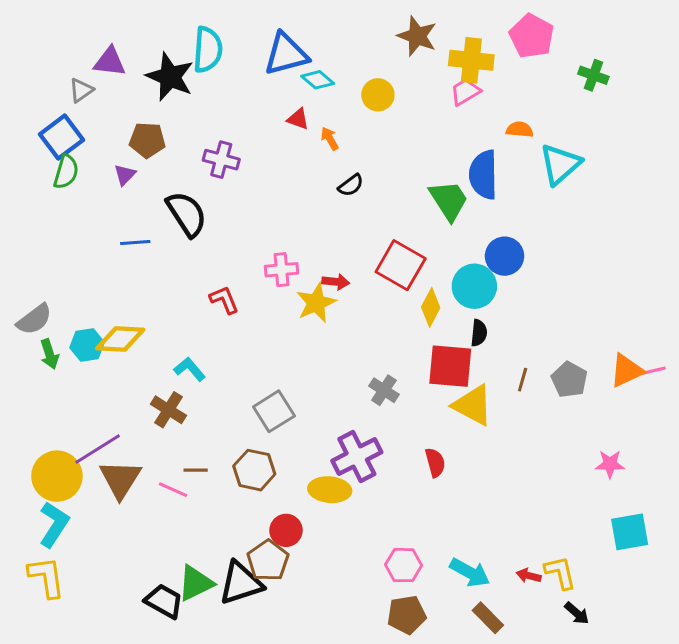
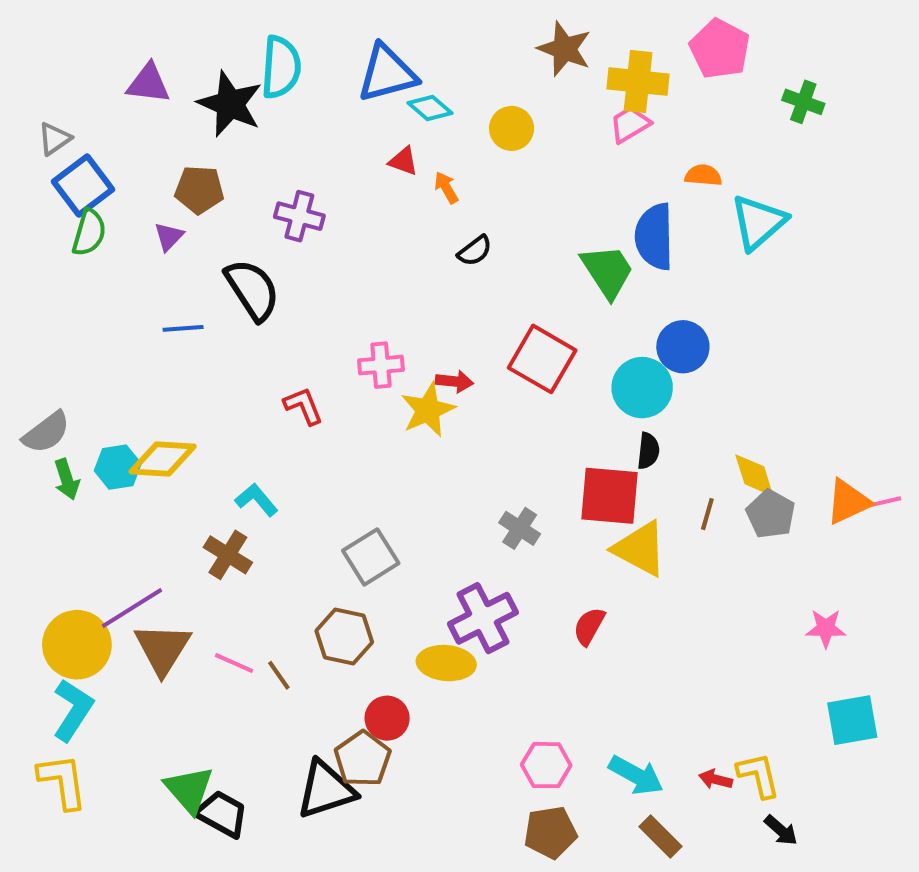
gray triangle: (81, 90) -> (54, 139), moved
yellow diamond: (431, 307) -> (754, 475), moved, turned -45
red semicircle: (435, 463) -> (589, 626), turned -136
brown line: (196, 470) -> (279, 675), moved, turned 55
green triangle: (196, 583) -> (189, 790), moved, turned -45

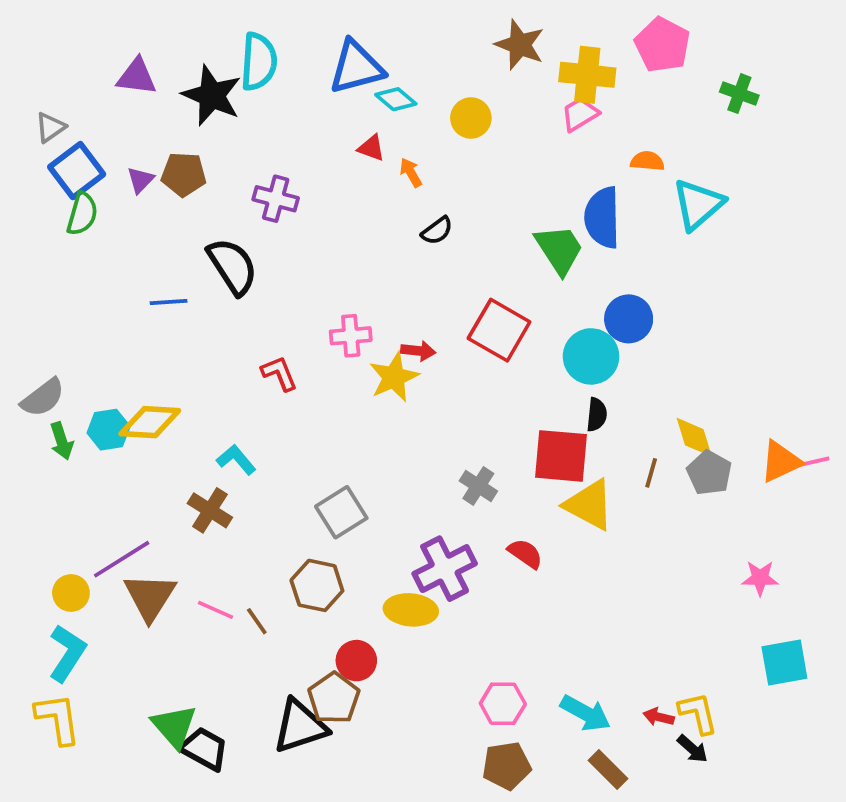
purple triangle: (169, 237) -> (140, 180), moved
red semicircle: (589, 626) -> (525, 554), moved, turned 96
yellow circle: (77, 645) -> (71, 593), size x0.6
black arrow: (781, 830) -> (692, 749), moved

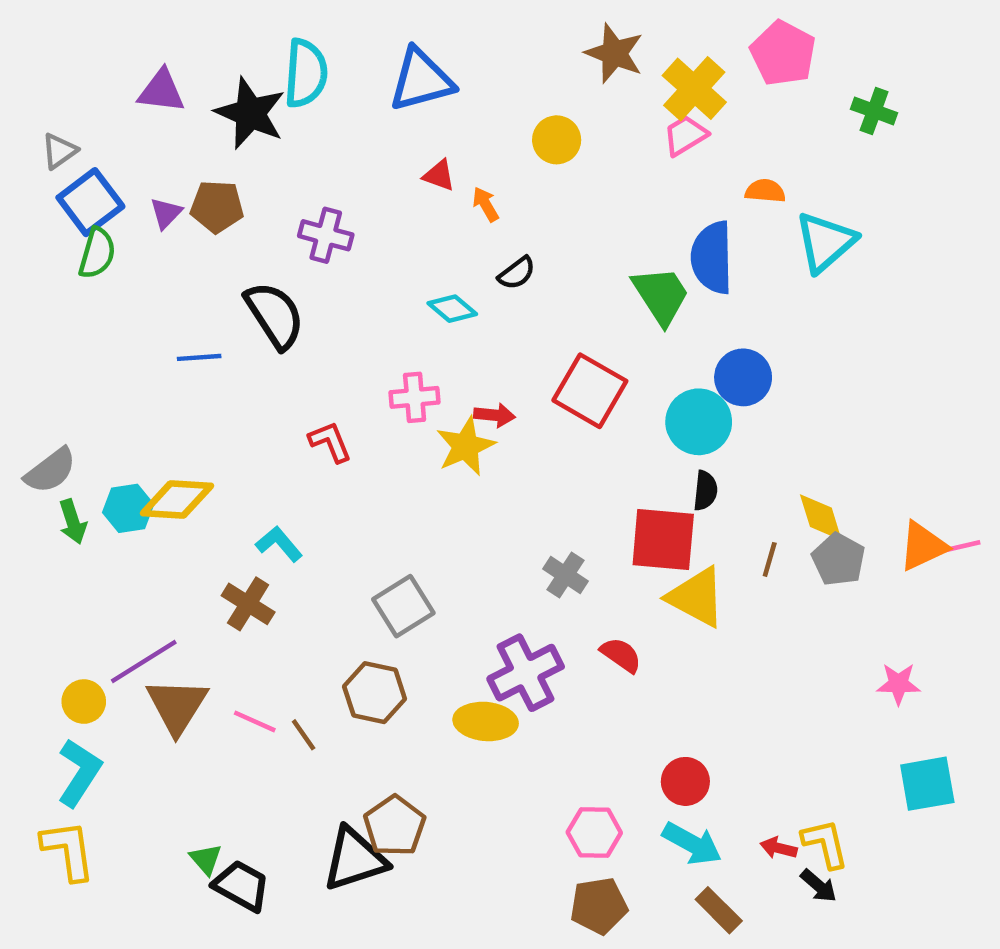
yellow cross: (587, 75) -> (694, 89), turned 36
cyan diamond: (396, 99) -> (452, 309), moved
red circle: (356, 661) -> (685, 781), moved
green triangle: (174, 726) -> (206, 859), size x0.6

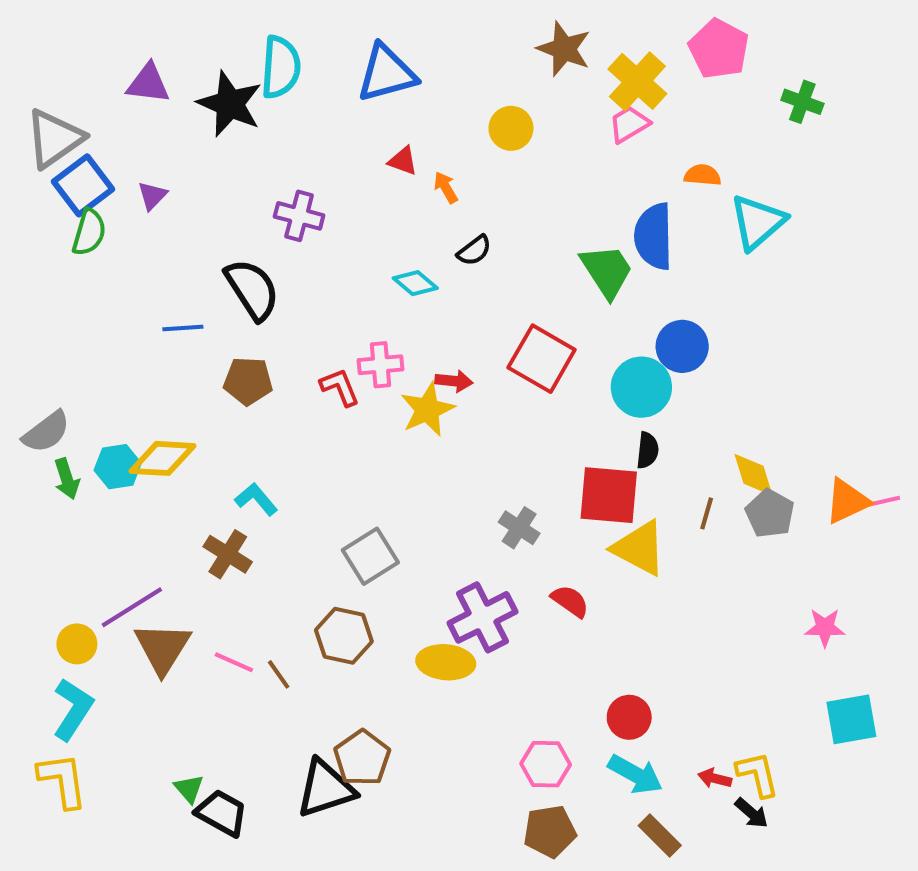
gray triangle: (59, 151) -> (54, 138), size x1.8
brown pentagon: (217, 206) -> (248, 381), moved
red L-shape: (330, 442) -> (340, 387), moved

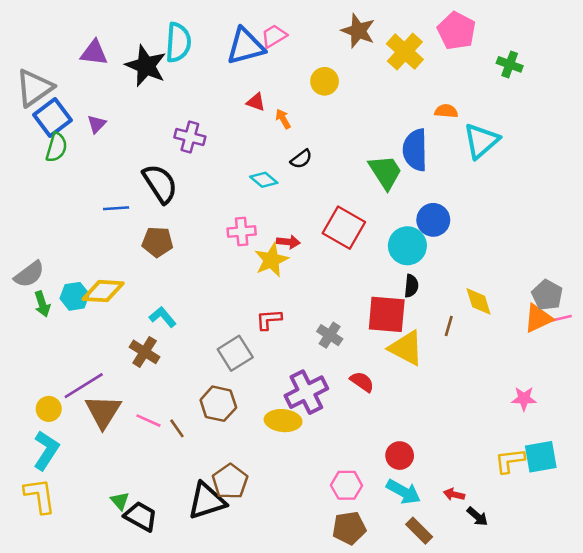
pink trapezoid: (629, 124) -> (274, 36), moved
red L-shape: (340, 387) -> (269, 320), moved, turned -72
gray pentagon: (770, 513) -> (547, 295), moved
yellow L-shape: (758, 774) -> (510, 461), moved, turned -84

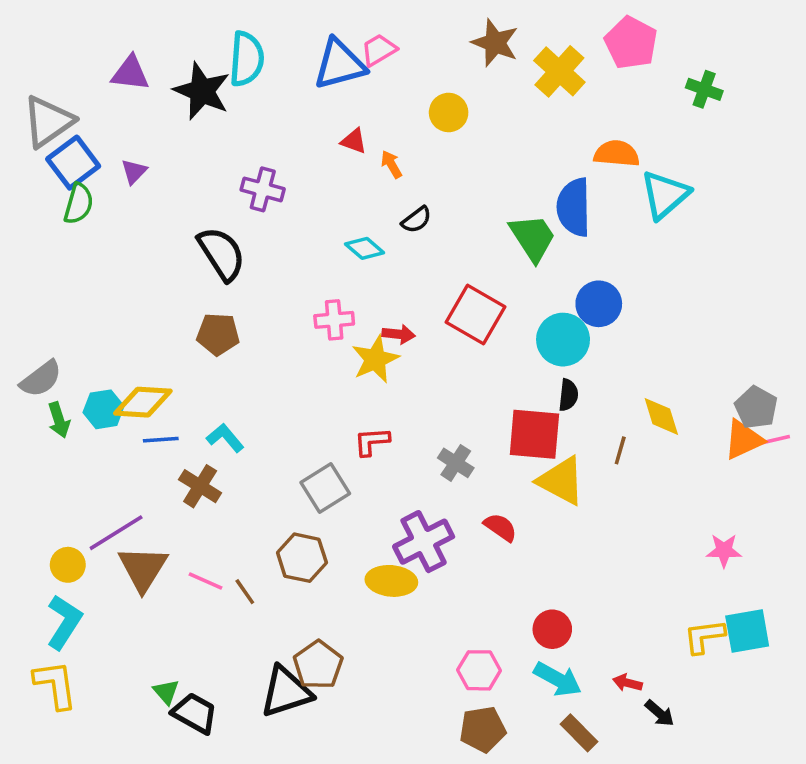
orange semicircle: (446, 111) -> (617, 154), size x1.4
blue line: (116, 208) -> (161, 440), moved

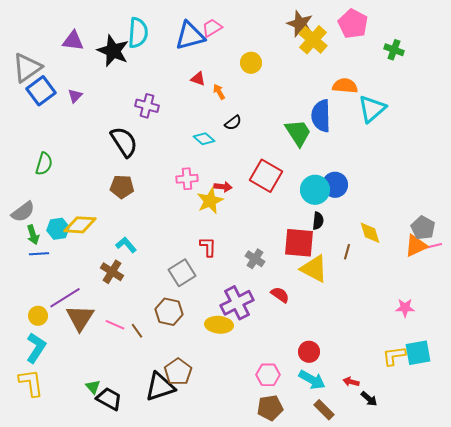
brown star: (495, 43) -> (300, 24), moved
green semicircle: (79, 204) -> (44, 164), moved
blue circle: (599, 304) -> (335, 185), moved
blue line: (161, 440) -> (39, 254), moved
red L-shape: (372, 441) -> (208, 247), turned 95

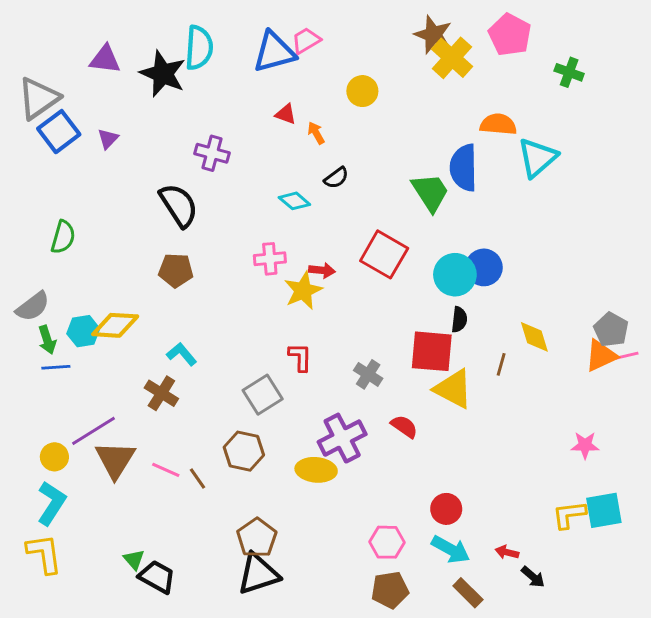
black triangle: (160, 387) -> (258, 574), moved

